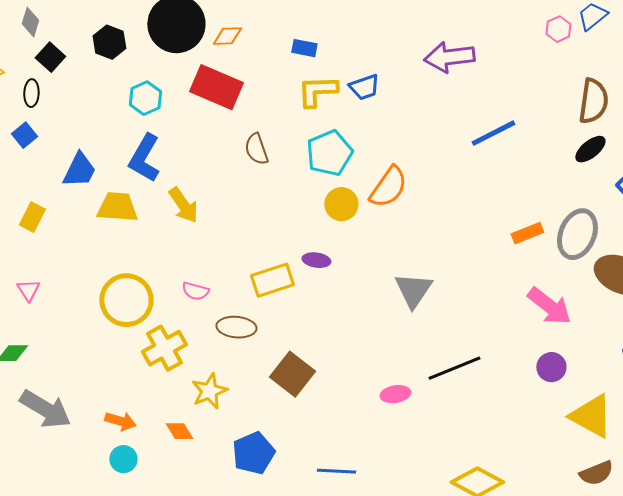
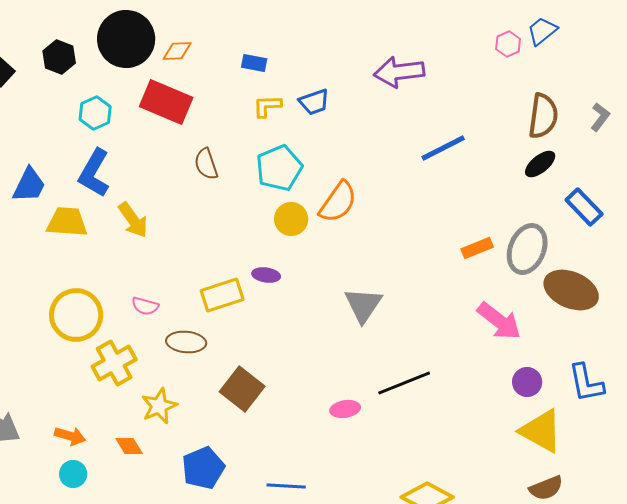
yellow L-shape: (317, 91) -> (267, 106), size x0.7
purple circle: (551, 367) -> (527, 382), moved

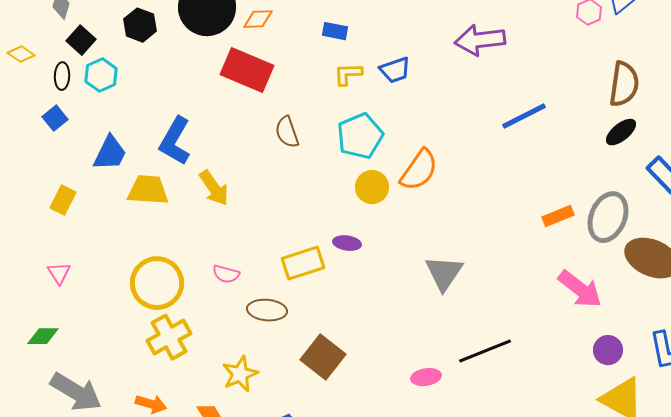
cyan hexagon: (95, 113) -> (101, 75), moved
yellow cross: (114, 363) -> (169, 337), moved

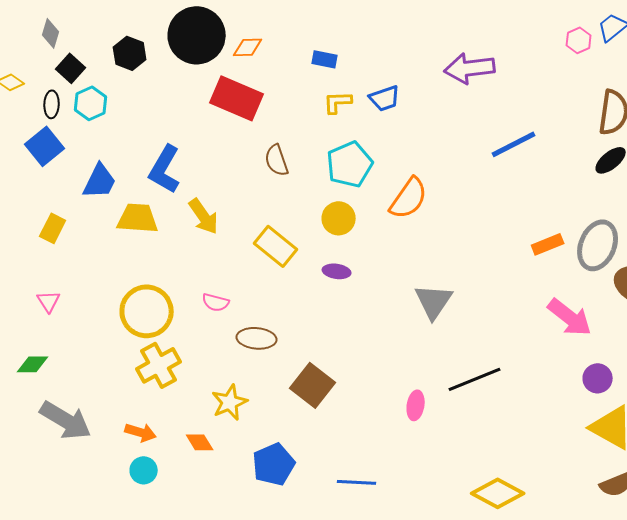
blue square: (55, 118) -> (45, 146), size x1.5
yellow circle: (372, 187) -> (339, 218), moved
yellow rectangle: (303, 263) -> (276, 246), moved, turned 57
pink ellipse: (426, 377) -> (416, 405), turned -72

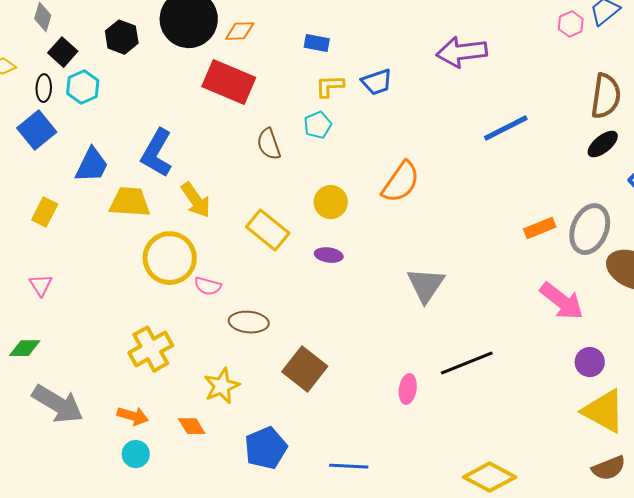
cyan pentagon: (350, 164) -> (318, 125), moved, size x0.6
yellow circle: (147, 311) -> (170, 258), moved

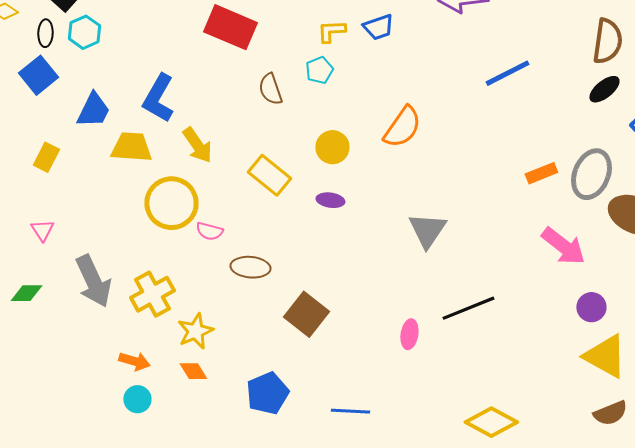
yellow star: (222, 386) -> (195, 331), moved
gray arrow: (58, 404) -> (93, 281), moved, turned 34

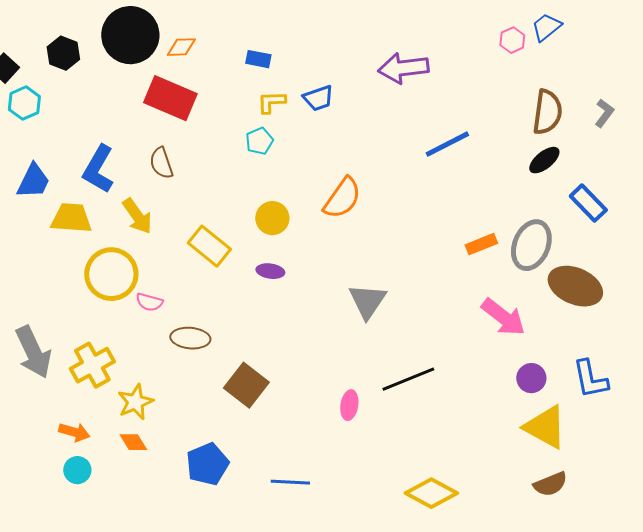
brown semicircle: (270, 89) -> (161, 163), moved

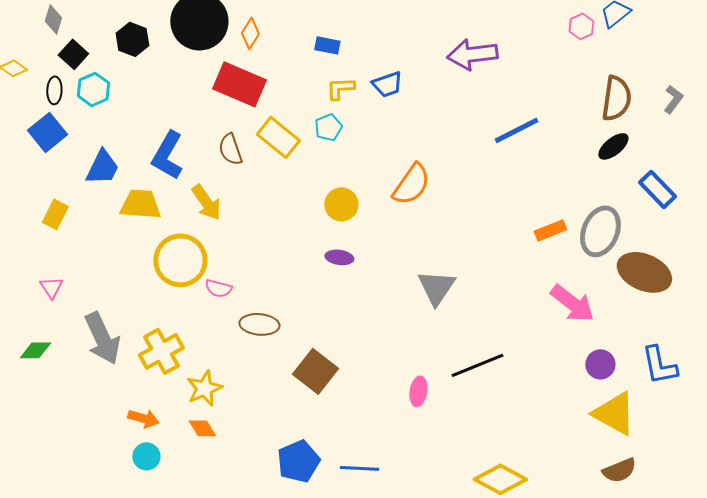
orange diamond: (181, 47) -> (250, 33), turned -56
yellow rectangle: (209, 246) -> (278, 137), moved
blue pentagon: (207, 464) -> (298, 461), moved

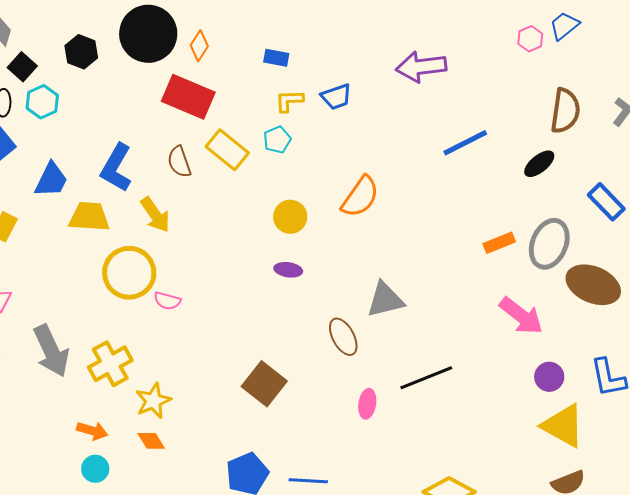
black ellipse: (613, 146) -> (539, 164), moved
gray triangle: (436, 287) -> (385, 300), turned 42
brown ellipse: (259, 324) -> (343, 337), moved, turned 57

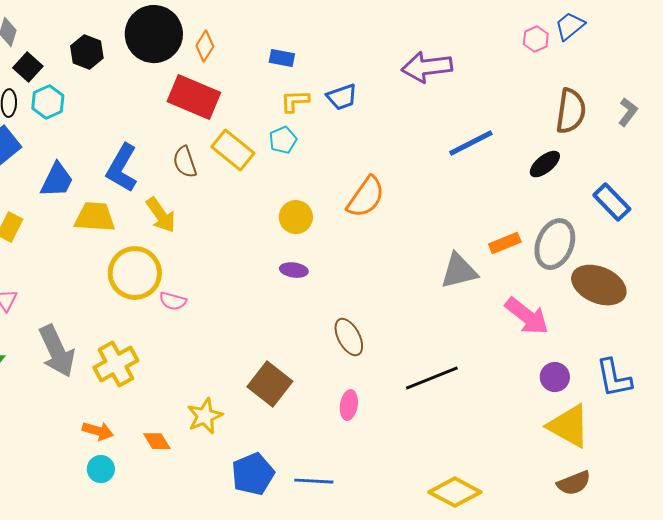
gray triangle: (385, 300) -> (459, 271), moved
yellow star: (153, 401) -> (205, 416), moved
pink ellipse: (367, 404) -> (349, 405), moved

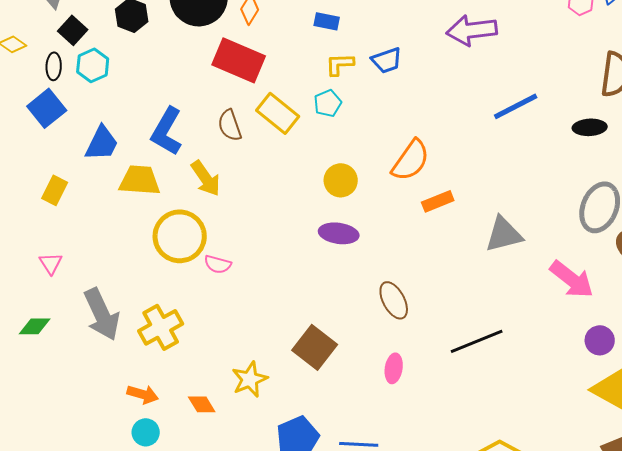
black ellipse: (545, 164) -> (590, 127), turned 36
orange rectangle: (505, 243) -> (438, 201), moved
purple ellipse: (294, 270) -> (339, 233), size x1.4

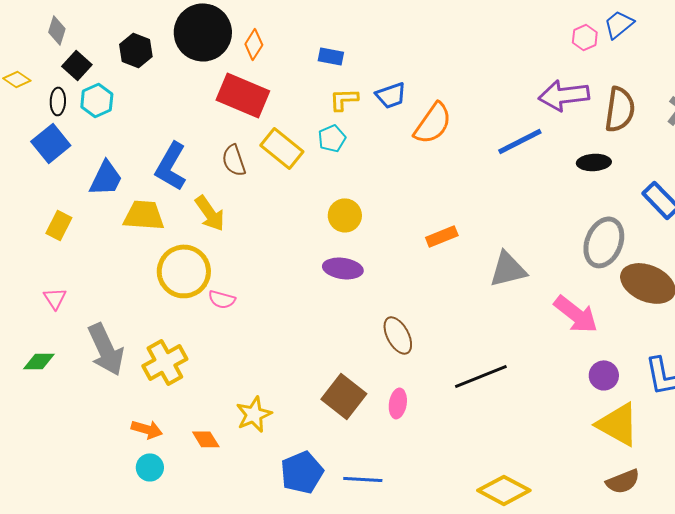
purple arrow: (472, 30) -> (564, 95), moved
orange semicircle: (411, 160) -> (433, 123), moved
brown square: (315, 347) -> (344, 396), moved

